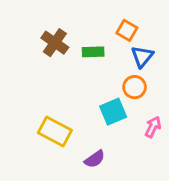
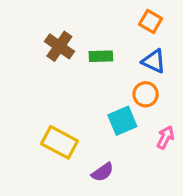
orange square: (127, 30) -> (151, 21), moved
blue triangle: (142, 56) -> (154, 61), turned -45

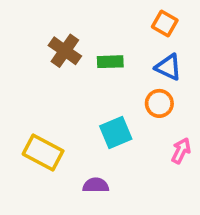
cyan square: (122, 121) -> (116, 133), moved
yellow rectangle: (59, 142) -> (43, 152), moved
purple semicircle: (103, 172) -> (96, 185), moved, turned -145

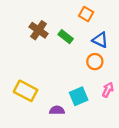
orange square: (165, 24) -> (86, 14), moved
green rectangle: (110, 62) -> (66, 37), turned 40
cyan square: (116, 133) -> (79, 96), moved

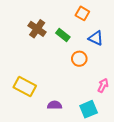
orange circle: (95, 62) -> (79, 59), moved
cyan square: (79, 96) -> (89, 109), moved

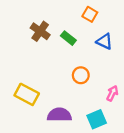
orange circle: (79, 59) -> (81, 75), moved
purple semicircle: (55, 105) -> (59, 115), size x1.5

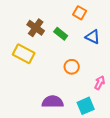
yellow rectangle: (27, 94) -> (24, 54), moved

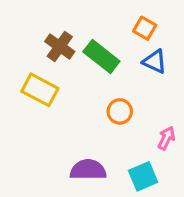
orange square: (80, 13) -> (145, 28), moved
green rectangle: (61, 34) -> (101, 56), size x1.5

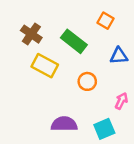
brown cross: (60, 46) -> (31, 34), moved
blue triangle: (155, 61) -> (119, 56), moved, turned -30
yellow rectangle: (40, 90) -> (45, 66), moved

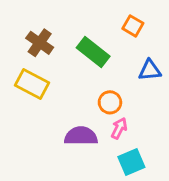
yellow rectangle: (45, 66) -> (32, 84), moved
pink arrow: (121, 101) -> (119, 128), moved
purple semicircle: (64, 124) -> (81, 136), moved

